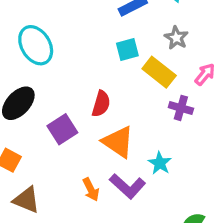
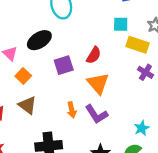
yellow rectangle: (159, 72) -> (138, 45), turned -35
cyan star: (160, 163) -> (142, 128), moved

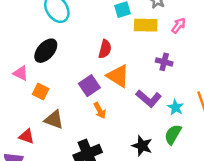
purple square: (64, 65) -> (89, 86), moved
purple cross: (145, 72) -> (164, 62), moved
purple L-shape: (96, 114) -> (149, 99), moved

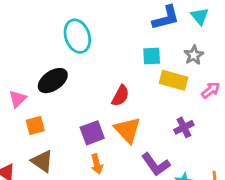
purple cross: (164, 62) -> (184, 127), turned 35
pink triangle: (21, 73) -> (18, 99), turned 35
orange square: (41, 92) -> (35, 125), turned 35

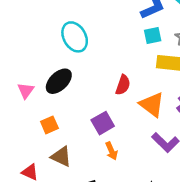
cyan square: (152, 56) -> (153, 36), moved
pink triangle: (18, 99) -> (26, 90), moved
orange triangle: (128, 130) -> (152, 105), moved

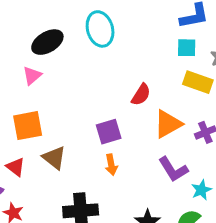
black ellipse: (59, 81) -> (47, 42), moved
orange triangle: (152, 105) -> (168, 124), turned 40
orange square: (49, 125) -> (28, 126), moved, size x1.5

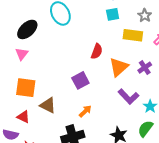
cyan square: (187, 48) -> (113, 14), moved
orange square: (28, 126) -> (26, 88), turned 30
orange arrow: (111, 165) -> (85, 111), moved, turned -112

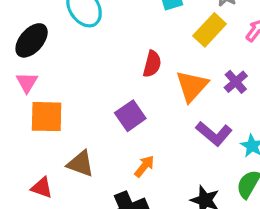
yellow rectangle: (133, 35) -> (210, 30), turned -48
orange square: (26, 88) -> (47, 117), moved

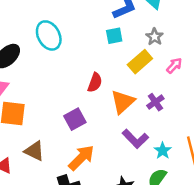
orange arrow: (144, 166) -> (81, 158), size x1.6

